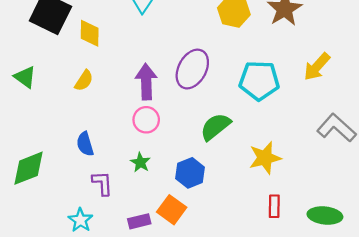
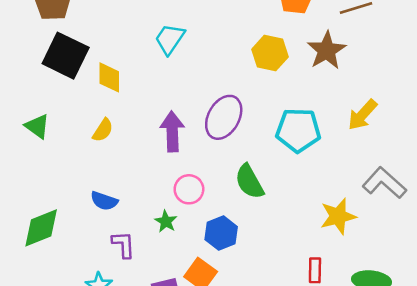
pink circle: (146, 120) -> (189, 189), moved
green semicircle: (215, 127) -> (249, 182), turned -80
blue semicircle: (85, 144) -> (104, 201), turned -55
yellow star: (265, 158) -> (338, 216), moved

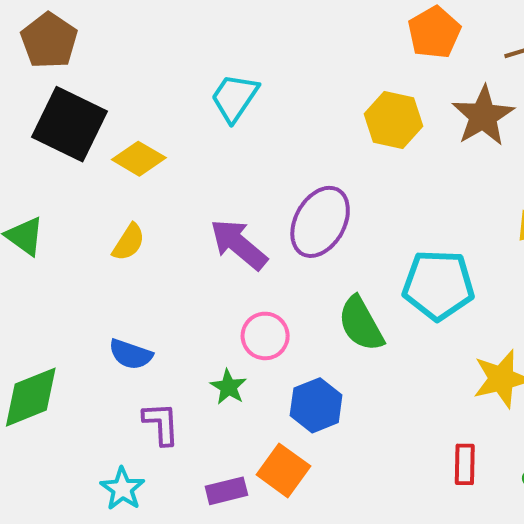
yellow diamond: (109, 77) -> (139, 159), turned -60
cyan pentagon: (298, 130) -> (438, 285), moved
purple arrow: (172, 131) -> (239, 244), turned -48

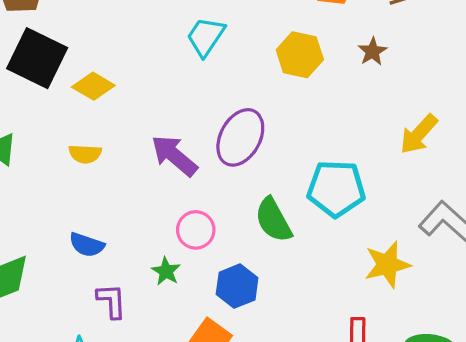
cyan trapezoid: (235, 98) -> (206, 37), moved
brown star: (483, 116) -> (372, 52), size x0.6
yellow semicircle: (129, 242) -> (85, 154), turned 60

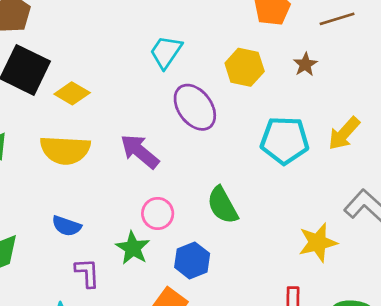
purple ellipse: (240, 137) -> (195, 107), moved, turned -66
yellow semicircle: (85, 154) -> (65, 150), size x1.8
cyan pentagon: (336, 189) -> (285, 140), moved
green star: (166, 271) -> (133, 248), size x1.4

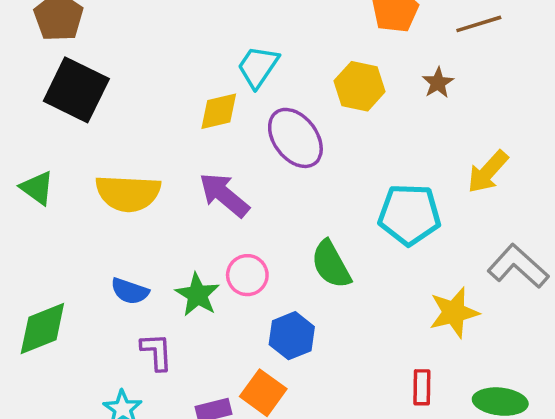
yellow diamond: (72, 93) -> (219, 111), moved, turned -44
cyan pentagon: (285, 140) -> (409, 215), moved
green star: (133, 248) -> (197, 295), moved

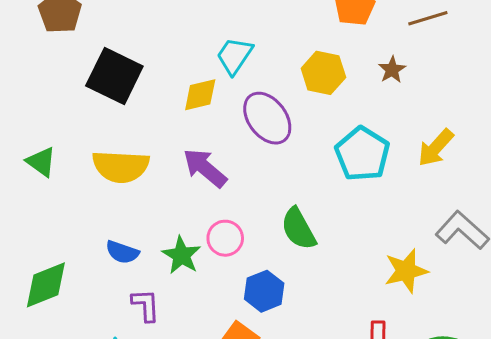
black square: (76, 90) -> (114, 76), moved
cyan pentagon: (409, 215) -> (362, 154), moved, turned 30

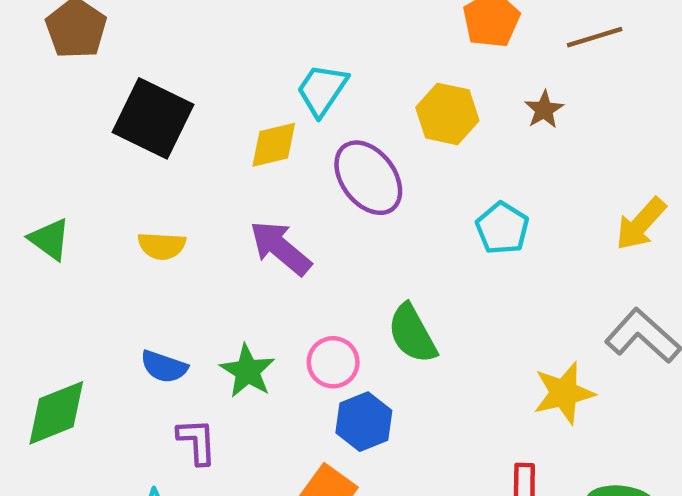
yellow arrow: (436, 148) -> (641, 224), moved
cyan pentagon: (362, 154) -> (502, 228), size x0.7
yellow semicircle: (121, 166) -> (162, 246), size x0.6
pink circle: (225, 238) -> (333, 362), moved

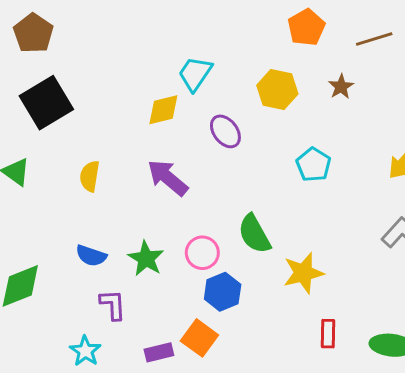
black square: (153, 118) -> (46, 103), moved, turned 33
purple ellipse: (368, 178) -> (225, 131), size x0.7
yellow semicircle: (162, 246) -> (90, 176), turned 96
yellow star: (564, 393) -> (303, 273), moved

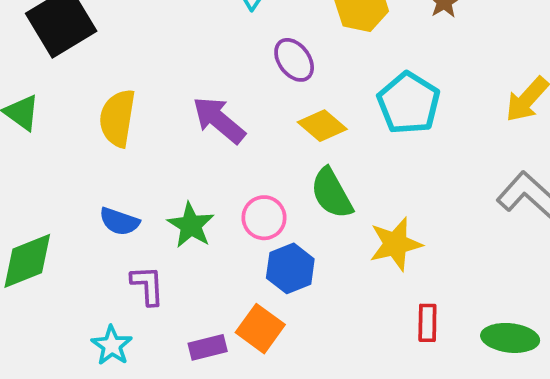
yellow diamond: (163, 110) -> (322, 126), moved, turned 54
cyan pentagon: (314, 165) -> (409, 103), size x1.4
yellow semicircle: (90, 176) -> (117, 118), size x1.4

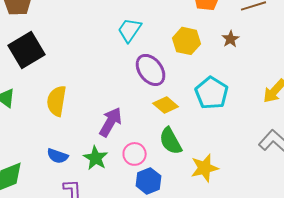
purple ellipse: (294, 60) -> (151, 70), size x1.4
purple arrow: (219, 120) -> (111, 122), moved, turned 80

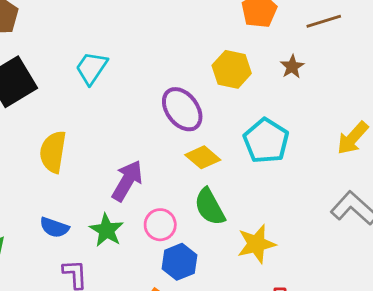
cyan trapezoid: (130, 30) -> (91, 68), moved

